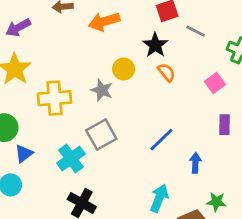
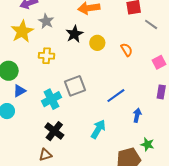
black star: (155, 45) -> (74, 34), moved
gray star: (102, 90) -> (46, 21), moved
yellow cross: (54, 98) -> (47, 56), size x0.7
cyan arrow: (159, 198) -> (98, 129), moved

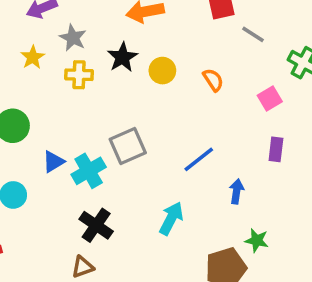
yellow star: (22, 31) -> (33, 57), size x0.6
yellow cross: (47, 56) -> (79, 75), moved
blue triangle: (19, 91) -> (53, 162), moved

